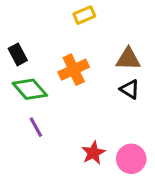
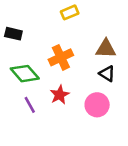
black rectangle: (18, 54) -> (13, 34), moved, turned -49
red star: (93, 153) -> (60, 95), moved
pink circle: (131, 159) -> (97, 105), moved

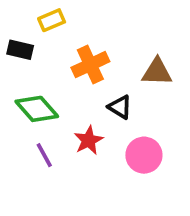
yellow rectangle: (70, 12) -> (52, 20), moved
orange cross: (61, 57) -> (90, 65), moved
black triangle: (107, 74) -> (120, 107), moved

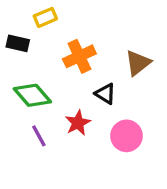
brown triangle: (157, 72) -> (138, 63), turned -40

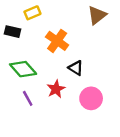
orange cross: (79, 56) -> (57, 41), turned -30
brown triangle: (138, 63) -> (97, 15), moved

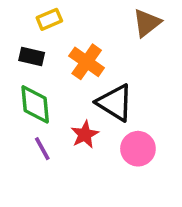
black rectangle: (13, 32) -> (32, 57), moved
black triangle: (76, 68) -> (115, 103), size x1.6
green diamond: (23, 69) -> (35, 104), turned 36

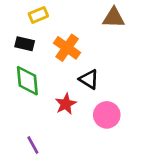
brown triangle: (147, 23) -> (114, 18), turned 40
black triangle: (115, 103) -> (89, 79), size x0.7
purple line: (42, 149) -> (33, 145), moved

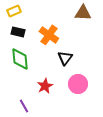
yellow rectangle: (38, 15) -> (14, 11), moved
black triangle: (89, 79) -> (65, 58), turned 35
red star: (66, 104) -> (45, 86), moved

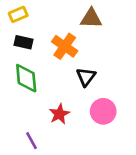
brown triangle: (83, 13) -> (91, 18), moved

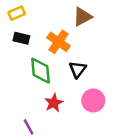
brown triangle: (91, 18) -> (82, 17), turned -30
green diamond: (26, 78) -> (41, 71), moved

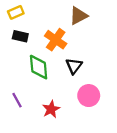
red star: (54, 103) -> (51, 109), moved
purple line: (29, 127) -> (17, 100), moved

